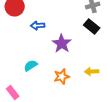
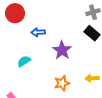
cyan semicircle: (31, 66) -> (24, 61), moved

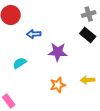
purple star: (62, 50) -> (58, 52), turned -30

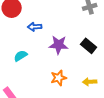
black rectangle: (88, 35) -> (89, 46), moved
yellow arrow: (88, 80) -> (90, 82), moved

